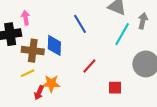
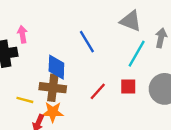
brown cross: (33, 51) -> (53, 88), moved
yellow line: (28, 73) -> (25, 100), turned 40
red square: (115, 88) -> (128, 87), moved

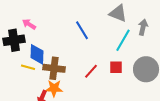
pink arrow: (22, 34) -> (29, 24), turned -48
blue diamond: (56, 67) -> (37, 54), moved
yellow line: (25, 100) -> (28, 67), moved

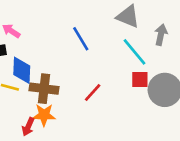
cyan line: (123, 40) -> (135, 52), turned -70
red square: (116, 67) -> (140, 79), moved

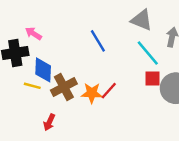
brown cross: (44, 89) -> (64, 87), turned -35
orange star: (44, 115) -> (92, 93), moved

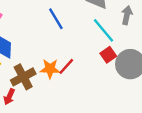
red square: (153, 78) -> (108, 55), turned -35
brown cross: (64, 87) -> (23, 77), moved

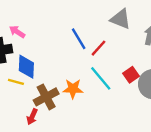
cyan line: (104, 30) -> (101, 78), moved
red line: (66, 66) -> (98, 48), moved

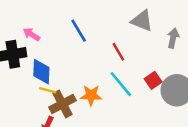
blue line: (79, 39) -> (79, 31), moved
red line: (98, 48) -> (118, 52), turned -72
yellow line: (16, 82) -> (48, 90), moved

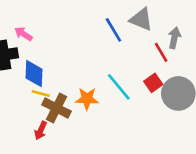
blue line: (79, 31) -> (113, 30), moved
red line: (118, 52) -> (161, 52), moved
brown cross: (62, 104) -> (57, 108), turned -35

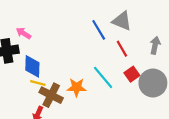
gray arrow: (174, 38) -> (155, 45), moved
red line: (161, 52) -> (122, 49), moved

